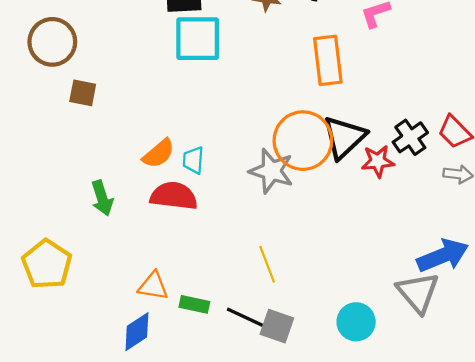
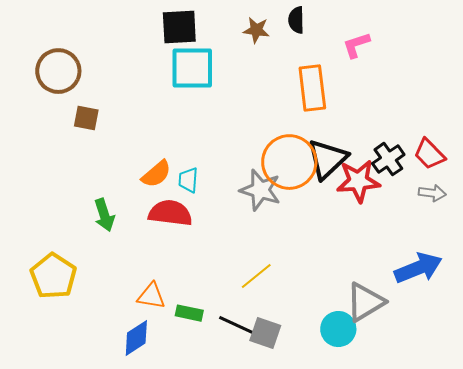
red star: (378, 161) -> (358, 181), size x1.4
yellow line: (267, 264) -> (256, 276), turned 72
gray triangle: (418, 292) -> (365, 302), moved, turned 39

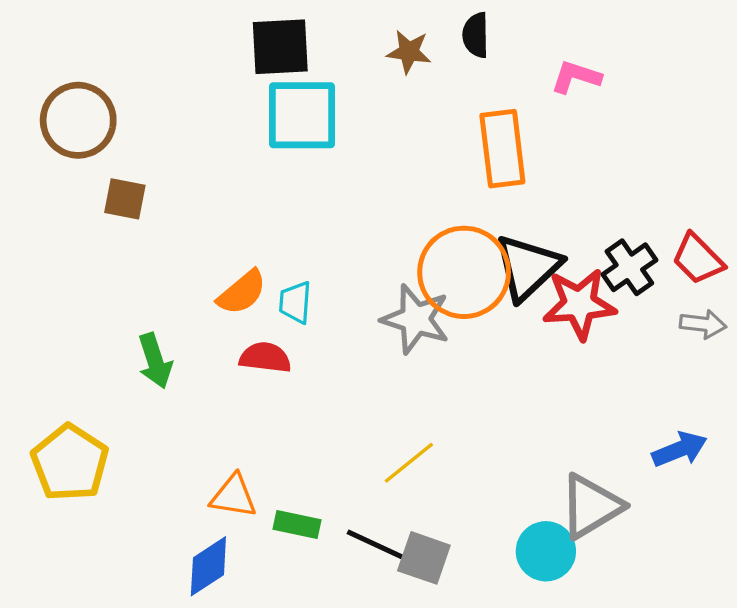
pink L-shape: (356, 45) -> (576, 77), turned 36
red semicircle: (170, 213) -> (265, 357), size x0.7
blue arrow: (418, 268) -> (680, 449), size x0.7

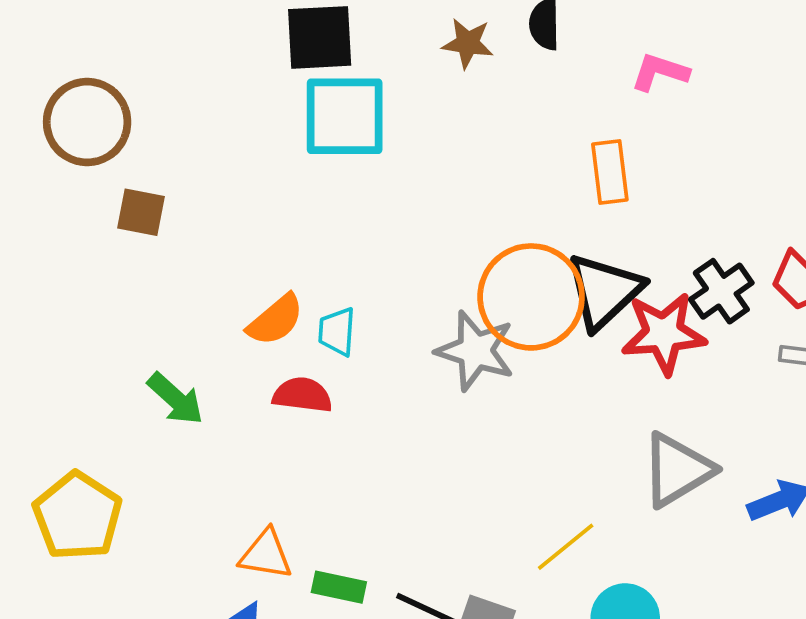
orange rectangle: (502, 149) -> (610, 172), moved, size x0.7
green arrow: (155, 361) -> (176, 399), turned -30
yellow line: (409, 463) -> (566, 547), moved
gray triangle: (591, 506) -> (677, 470), moved

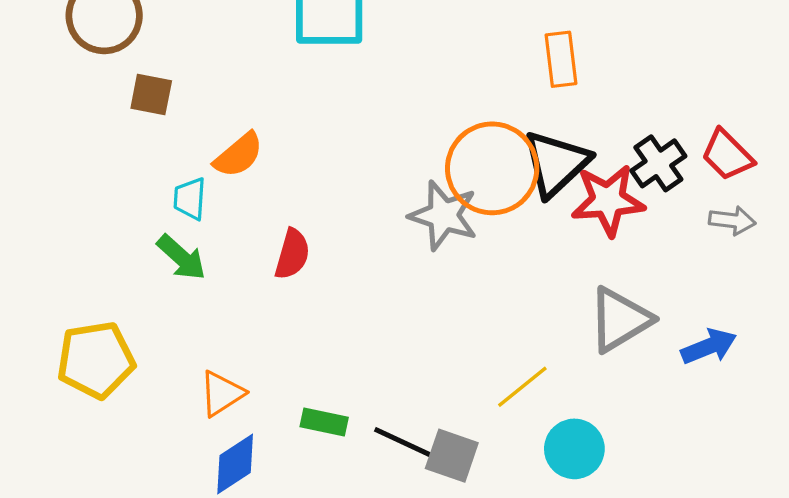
orange semicircle: (275, 320) -> (238, 155), moved
cyan trapezoid: (337, 332) -> (190, 199), moved
red semicircle: (302, 395) -> (292, 254), turned 99
yellow pentagon: (77, 516) -> (96, 360), turned 30
orange triangle: (266, 554) -> (222, 393), moved, turned -42

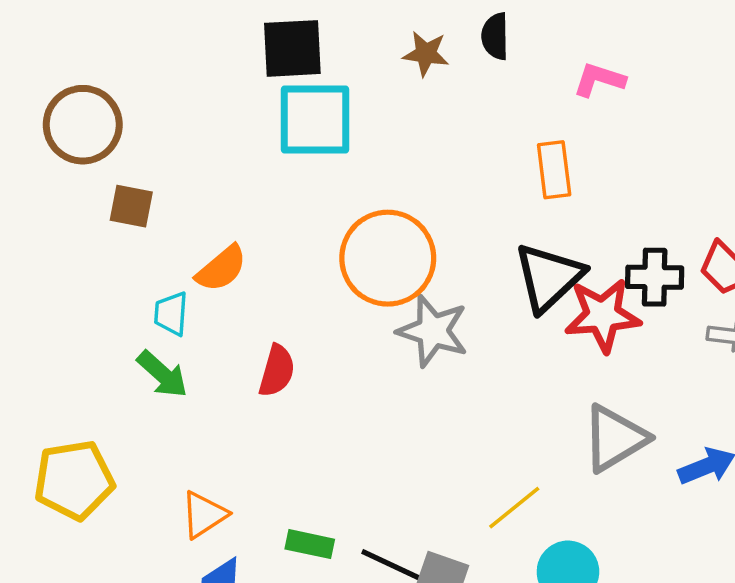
black cross: (658, 163) -> (655, 277), turned 36
orange circle: (492, 168) -> (388, 258), moved

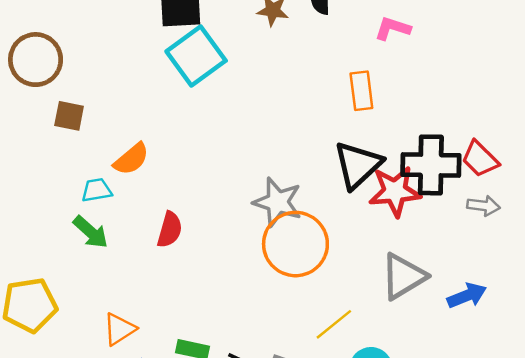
cyan square: (315, 119) -> (196, 56), turned -36
orange circle: (388, 258) -> (295, 244), moved
black cross: (655, 277) -> (431, 165), size x1.5
cyan trapezoid: (171, 314) -> (97, 190), turned 76

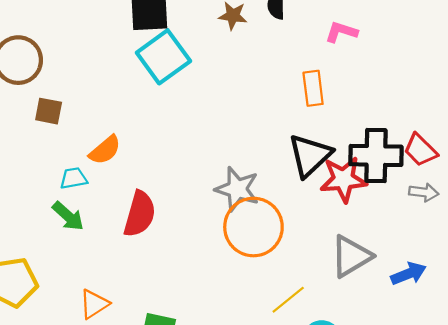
red semicircle: (170, 230) -> (140, 214), size x1.4

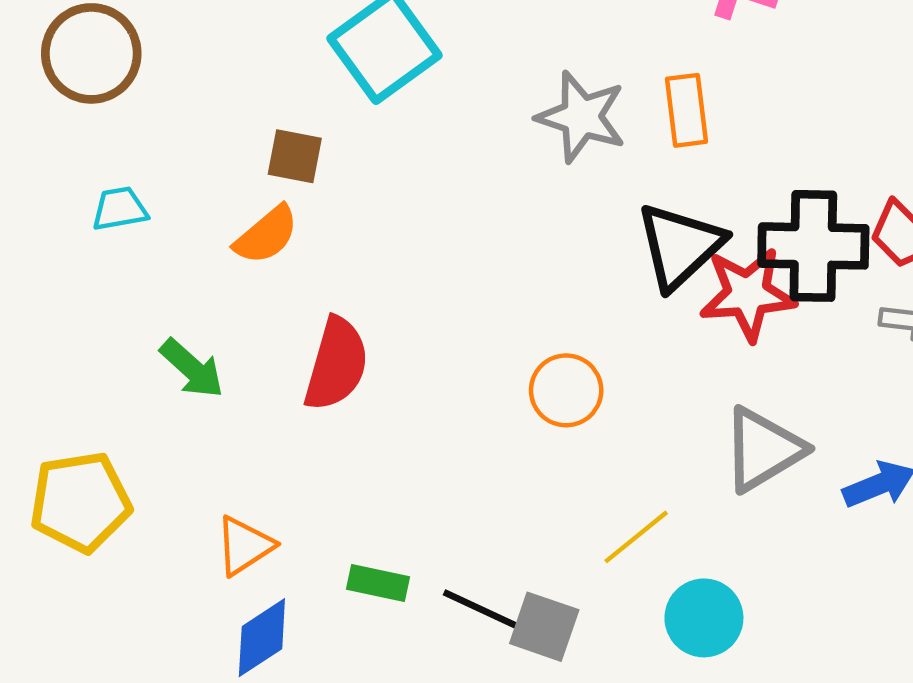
brown square: (49, 111) -> (295, 156), moved
cyan trapezoid: (74, 178) -> (120, 209), moved
gray star: (237, 189) -> (581, 117), moved
orange circle: (253, 227) -> (566, 390), size x0.6

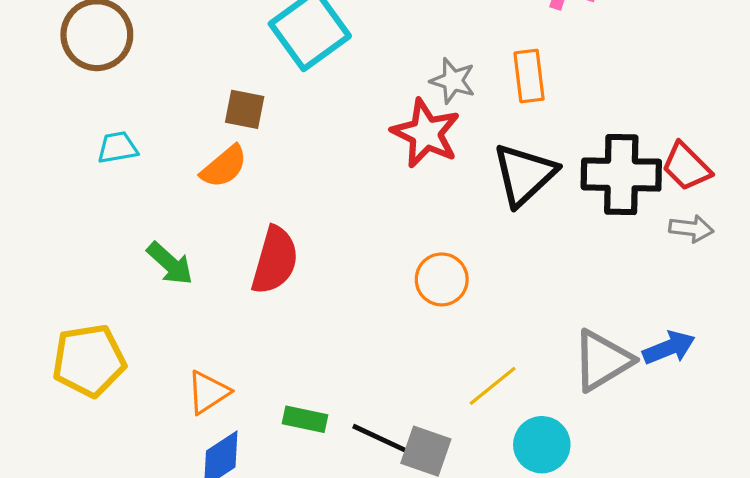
gray star: (581, 117) -> (453, 81), size x0.7
red star: (748, 294) -> (426, 133), moved, turned 30
gray triangle: (763, 449) -> (602, 360), moved

